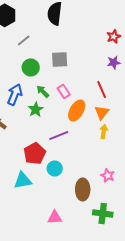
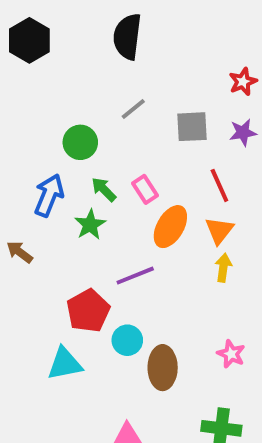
gray line: (24, 40) -> (133, 109), moved
gray square: (60, 59) -> (192, 127), moved
brown ellipse: (83, 189) -> (163, 368), moved

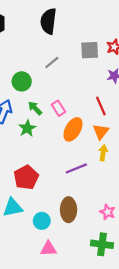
gray square: (192, 127) -> (90, 50), moved
purple line: (135, 276) -> (76, 168), moved
cyan circle: (127, 340) -> (42, 221), moved
pink star: (231, 354) -> (108, 212), moved

